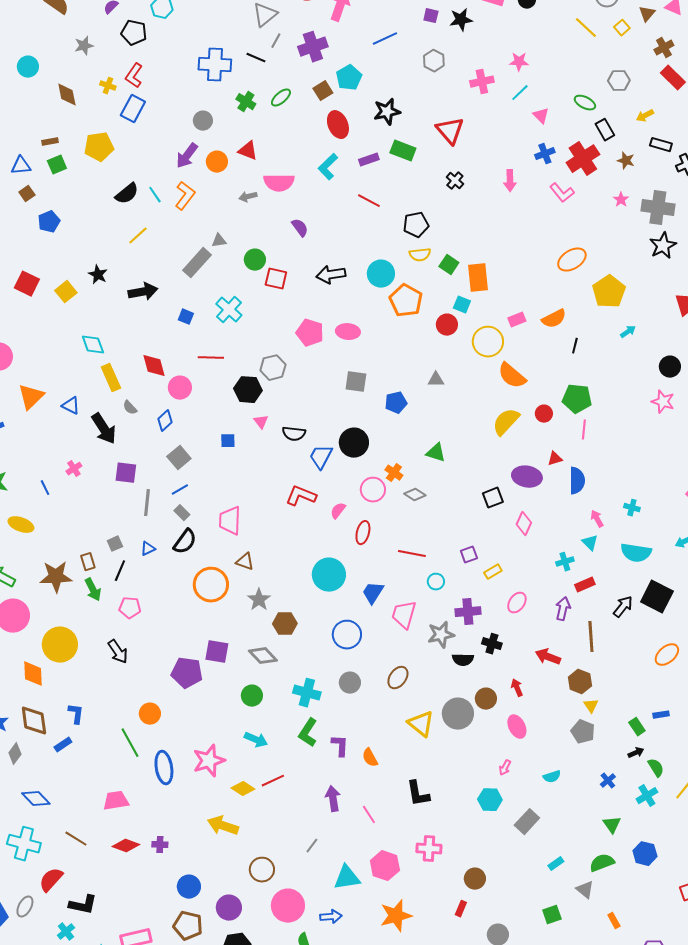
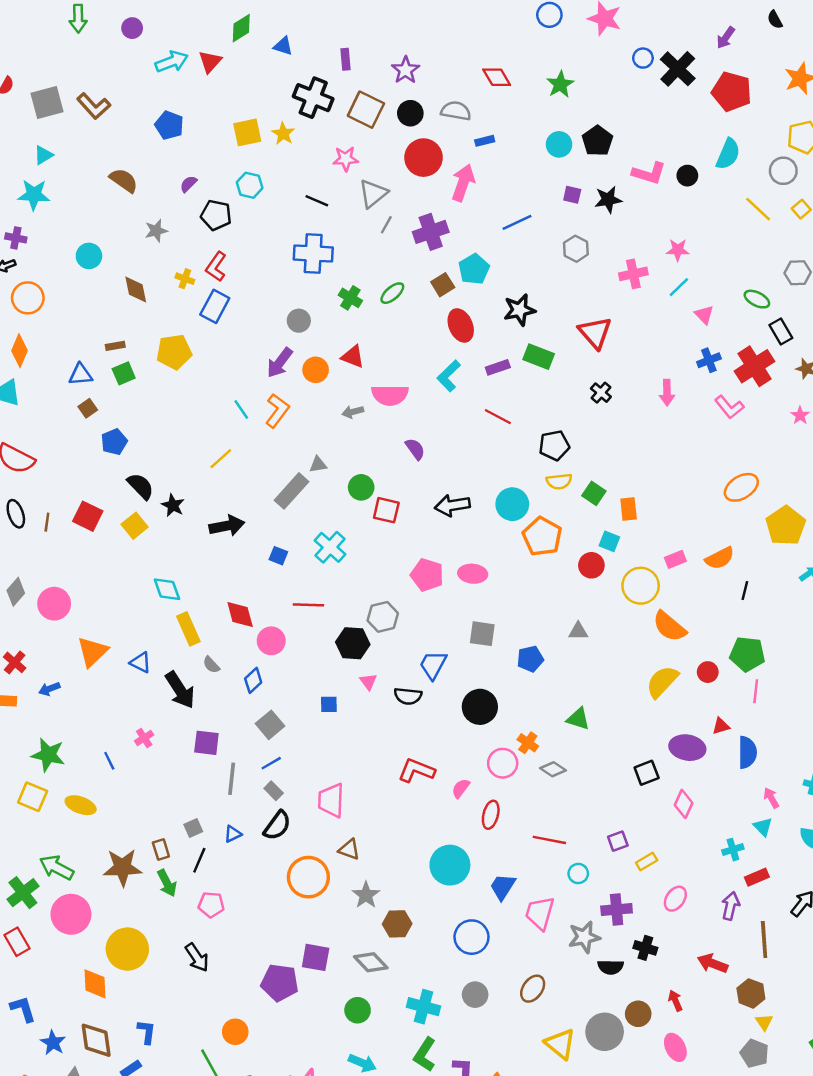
black line: (256, 58) -> (317, 201), moved
black semicircle: (127, 194) -> (141, 486), moved, turned -95
orange rectangle: (478, 278) -> (629, 509), size x0.7
blue trapezoid: (321, 457) -> (433, 665), moved

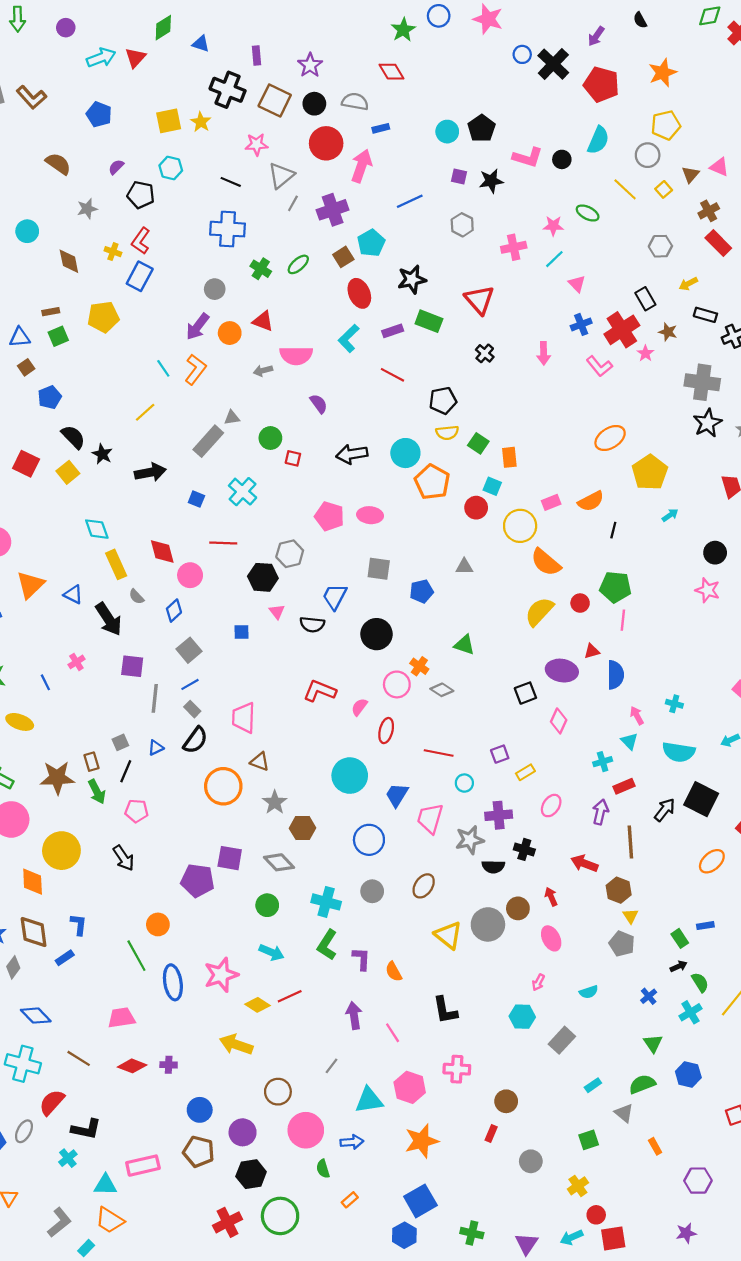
green star: (560, 84) -> (403, 30), moved
green ellipse: (757, 299) -> (588, 213), moved
pink star: (800, 415) -> (645, 353), moved
red square: (386, 510) -> (293, 458), size x0.7

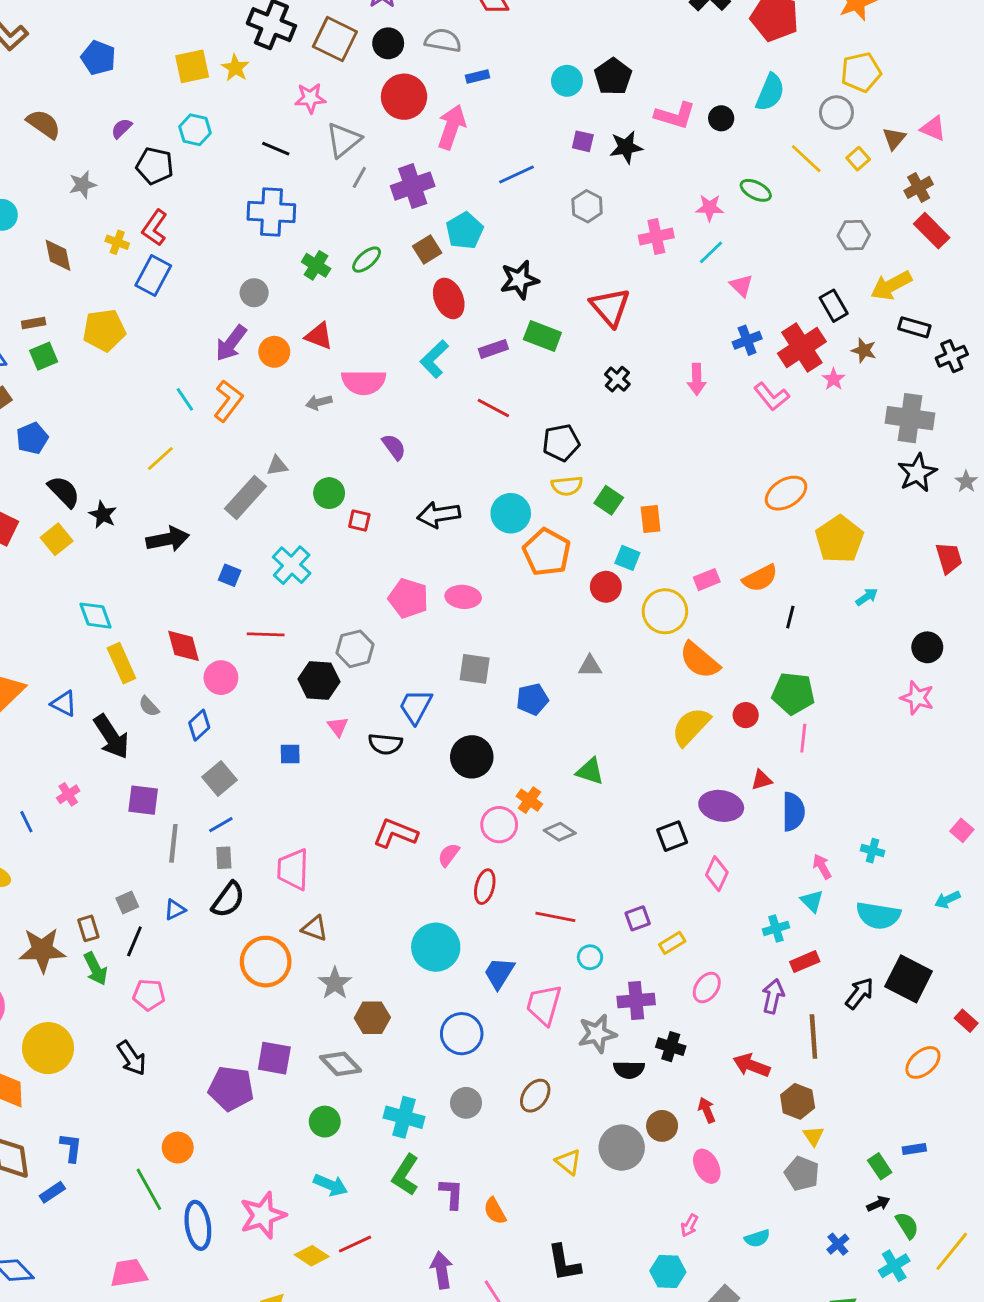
yellow arrow: (688, 284) -> (891, 286), size x1.6
gray rectangle: (192, 709) -> (224, 858), turned 42
yellow triangle: (448, 935) -> (568, 1162), size x0.7

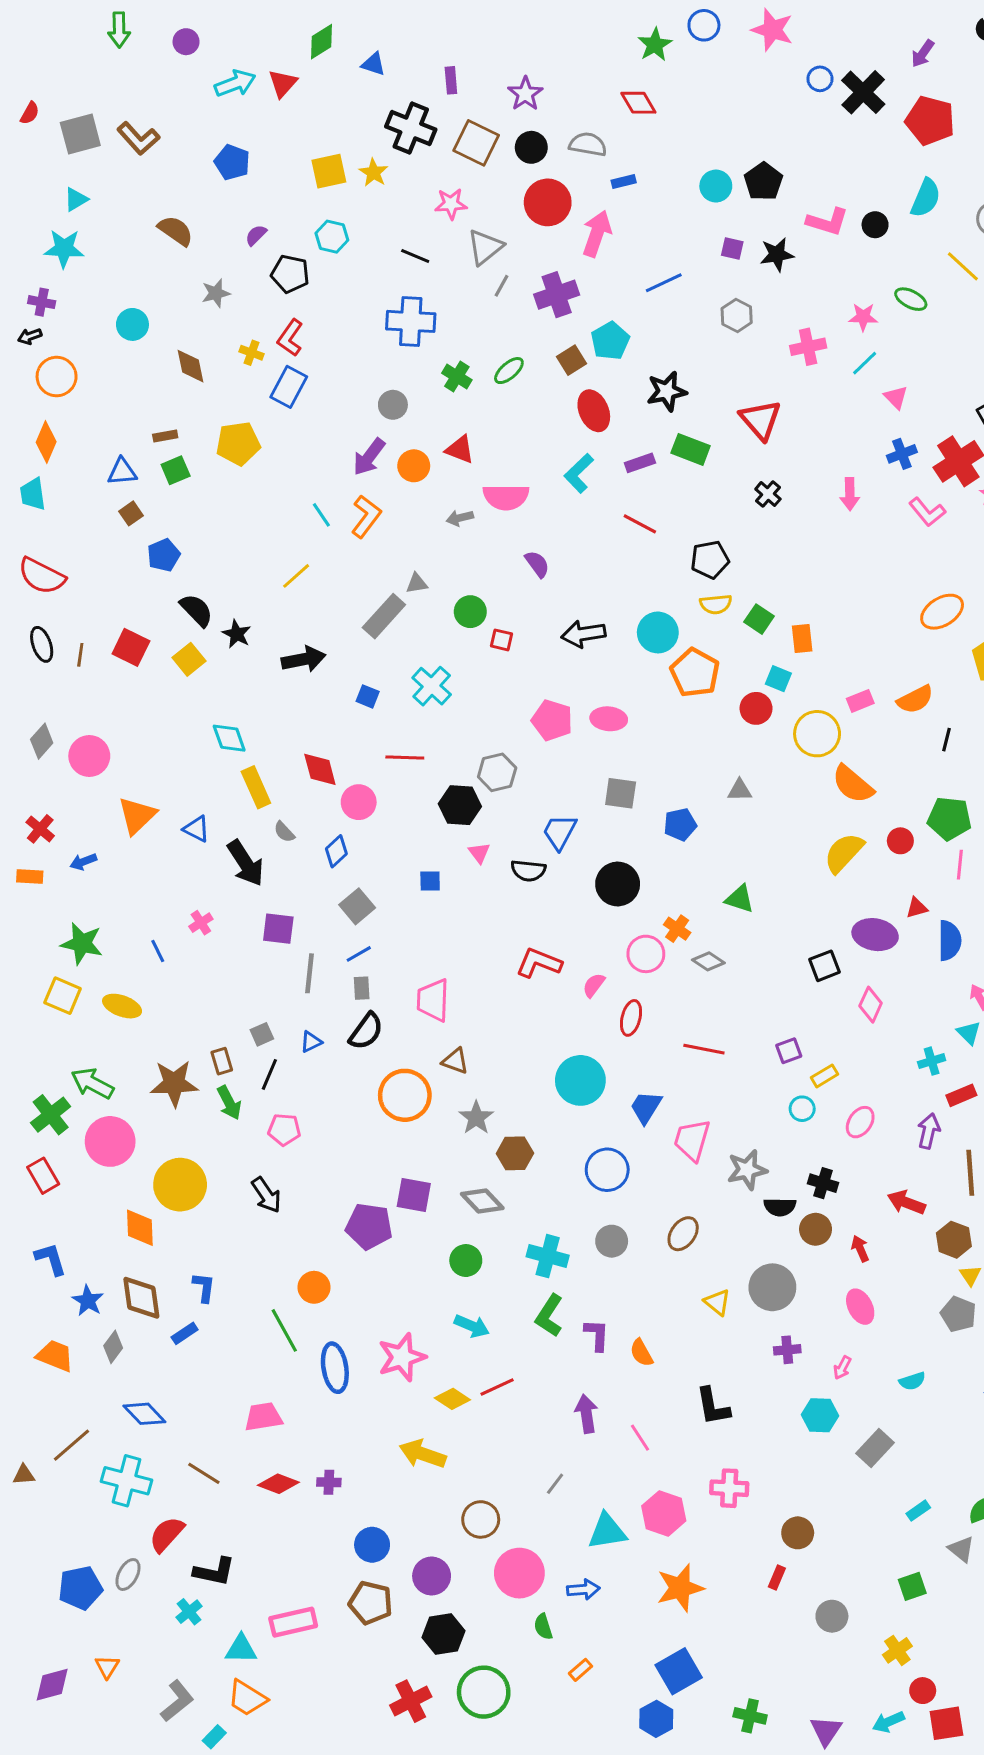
cyan circle: (590, 957) -> (802, 1109), moved
purple cross: (636, 1000) -> (787, 1350), moved, size x0.7
brown circle: (662, 1126) -> (816, 1229), moved

